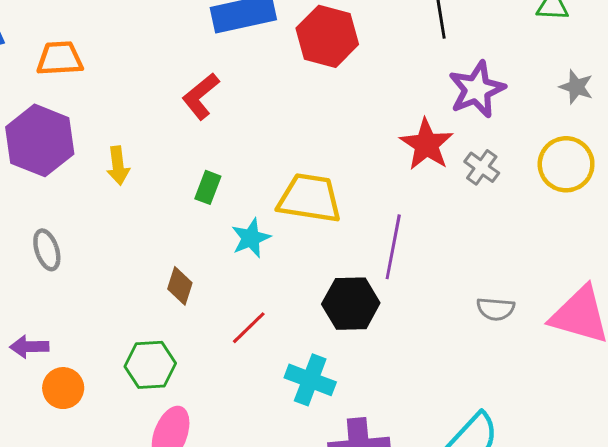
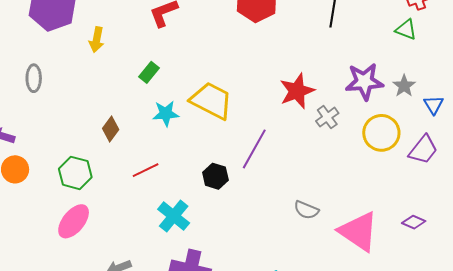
purple star: (477, 89) -> (364, 82), moved
black hexagon: (351, 304) -> (215, 176), size x0.7

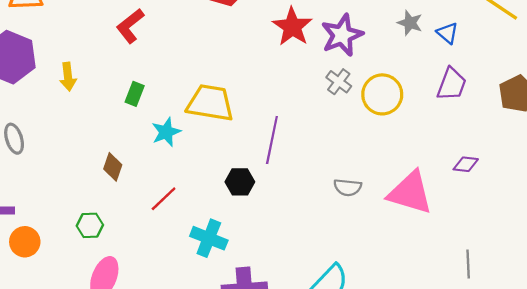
purple star: (364, 82) -> (342, 35), moved
red star: (297, 91) -> (292, 27), moved
yellow circle: (381, 133) -> (382, 94), moved
green hexagon: (75, 173) -> (90, 225), size x0.7

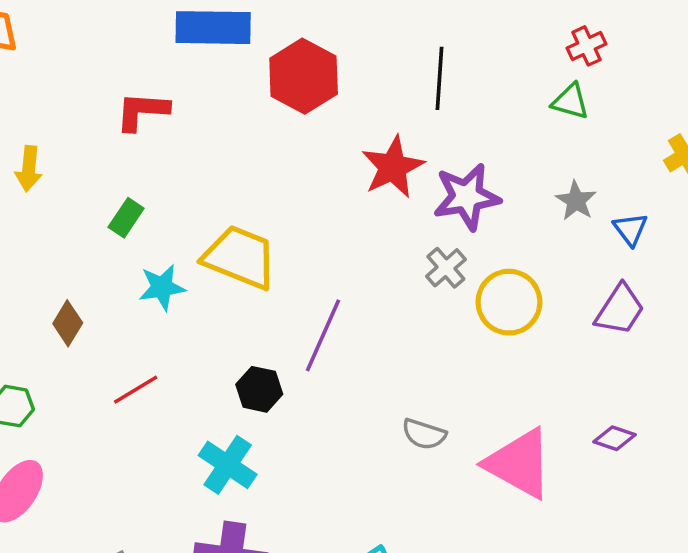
red L-shape: (130, 26) -> (142, 111), turned 30
cyan cross: (209, 238) -> (228, 465), moved

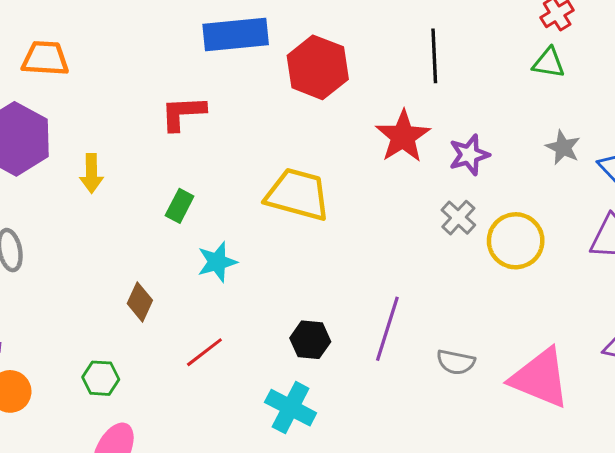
purple star: (467, 197) -> (469, 155), size x0.7
yellow trapezoid: (240, 257) -> (298, 194), moved
purple line: (323, 335) -> (387, 329), moved

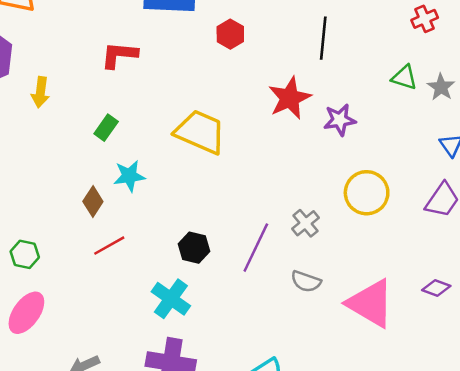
green triangle: (549, 63) -> (404, 78), moved
red hexagon: (318, 67) -> (230, 34), size x0.6
gray star: (563, 147) -> (441, 87), moved
gray cross: (458, 218) -> (305, 223), moved
brown diamond: (140, 302) -> (93, 202), moved

